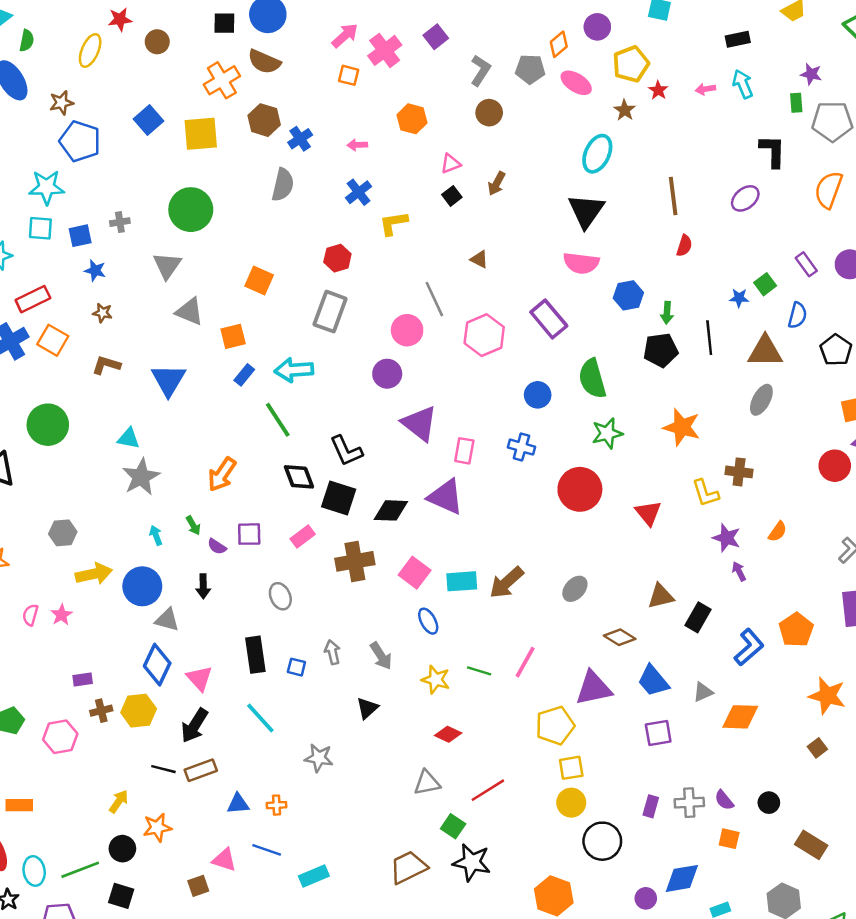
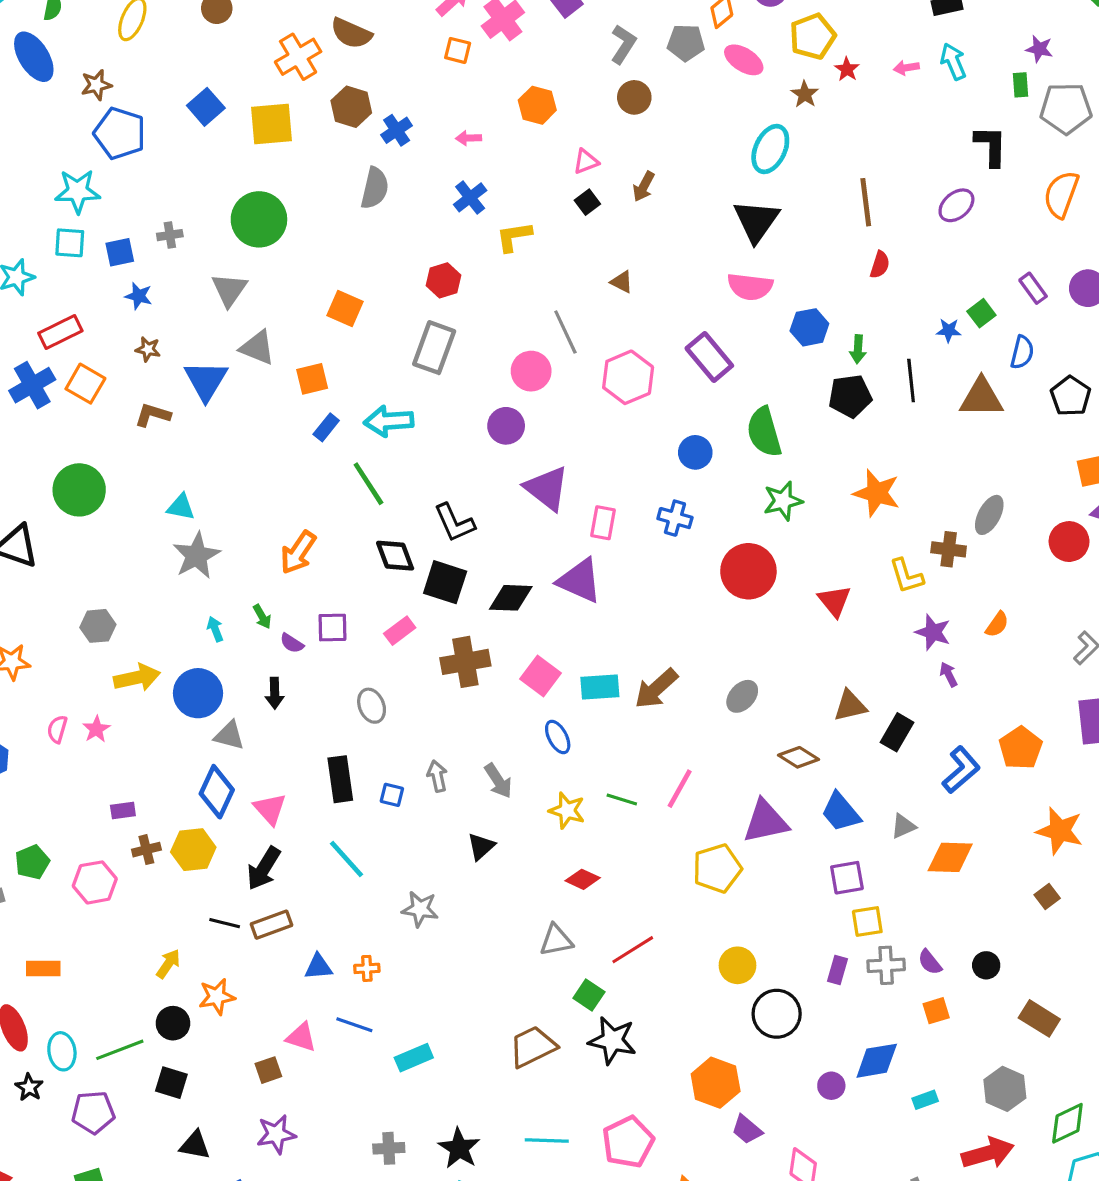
blue triangle: (168, 380) -> (206, 380), moved
gray ellipse: (761, 400) -> (989, 515), moved
yellow square: (571, 768) -> (867, 922), moved
orange square: (729, 839) -> (936, 1011), turned -30

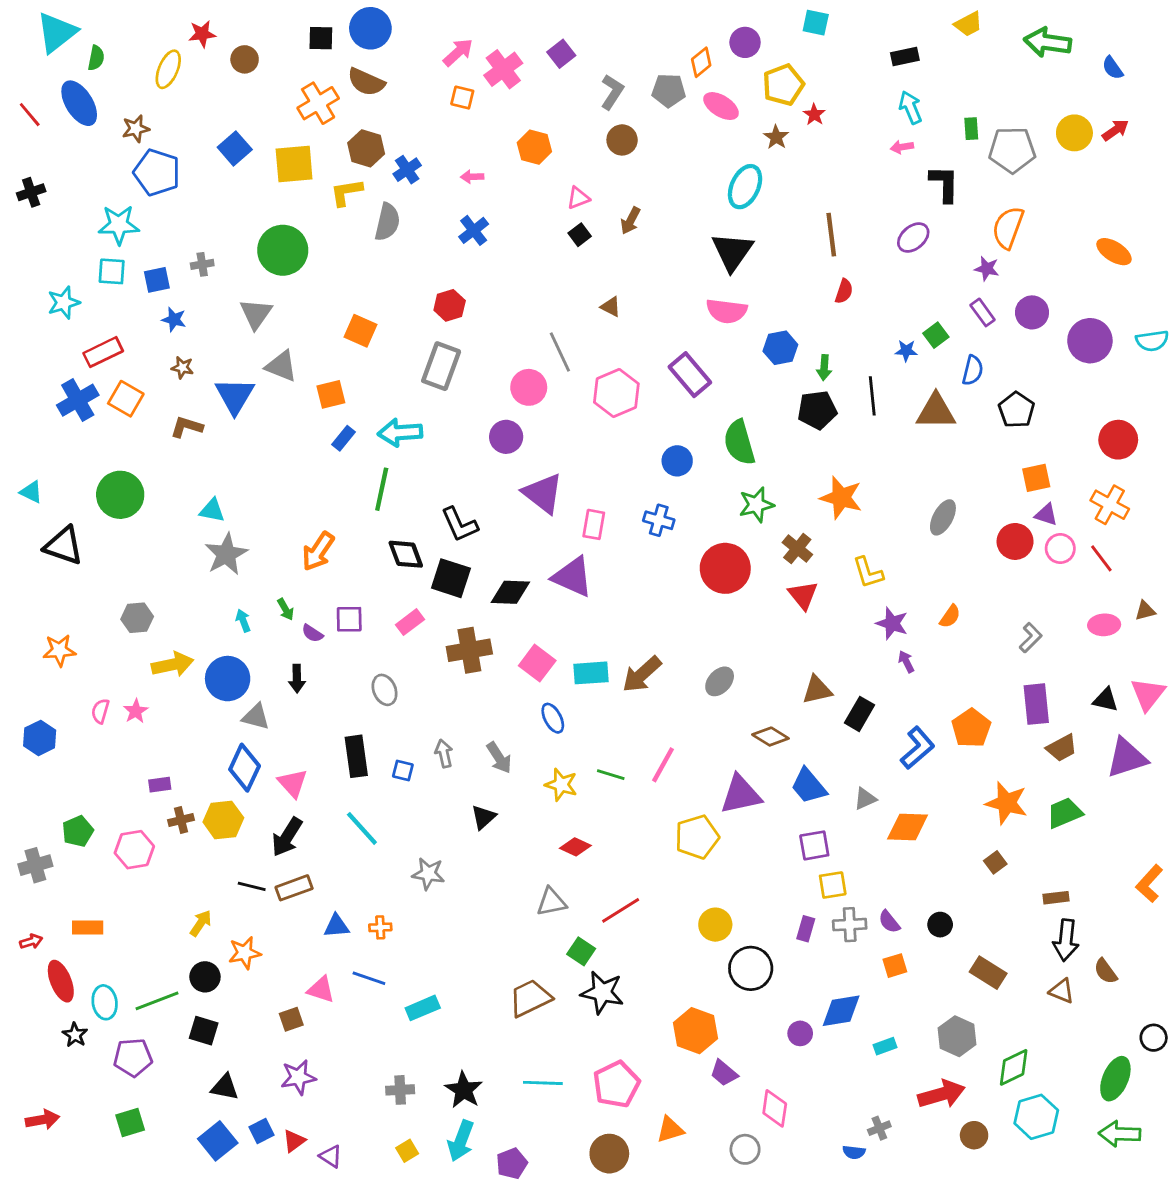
purple star: (1039, 49) -> (987, 269), moved
pink arrow: (906, 68) -> (902, 147), moved
yellow L-shape: (514, 237) -> (346, 192), moved
green line: (368, 484) -> (382, 489), turned 45
brown cross: (949, 549) -> (797, 549), moved, turned 32

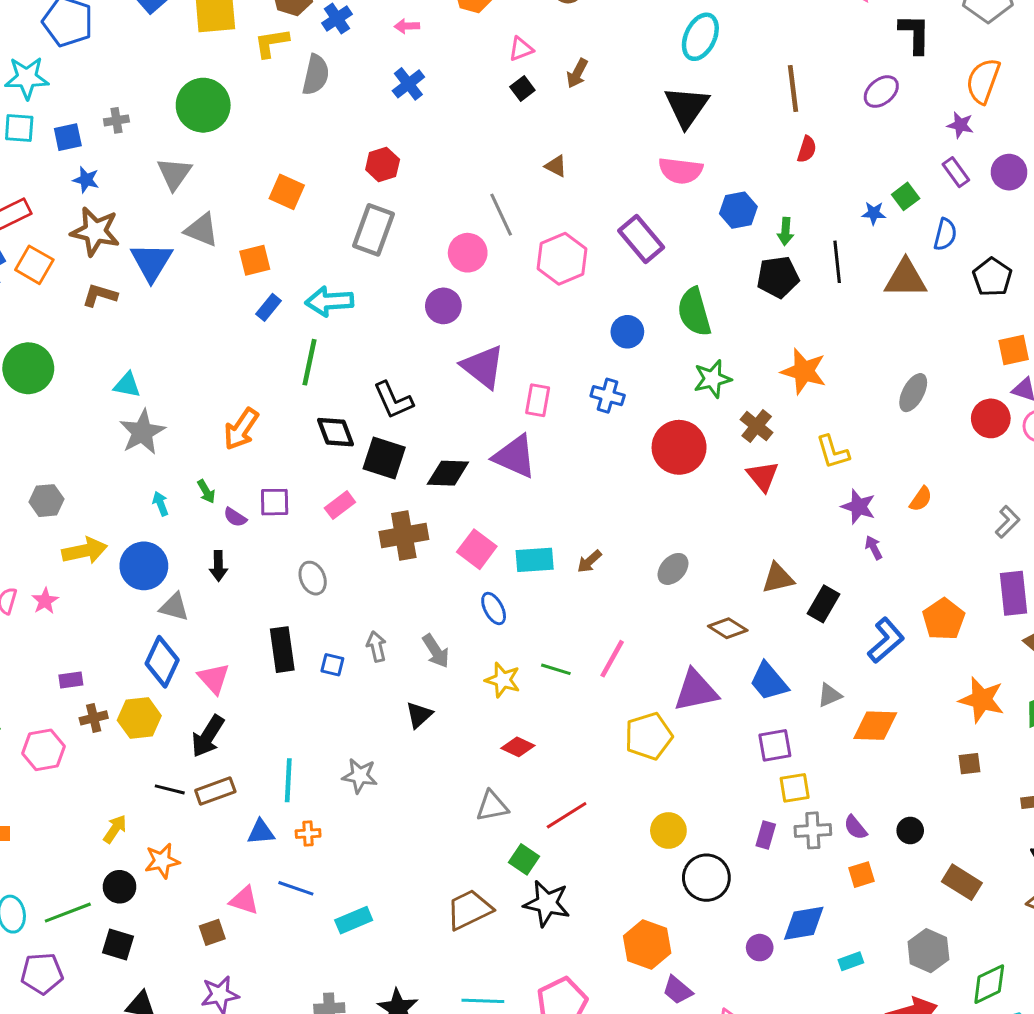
brown star: (182, 368) -> (95, 231), size x2.0
brown arrow: (642, 674) -> (589, 561), size x0.6
cyan line: (362, 828) -> (288, 780), moved, turned 45
brown square: (995, 862) -> (969, 764), turned 30

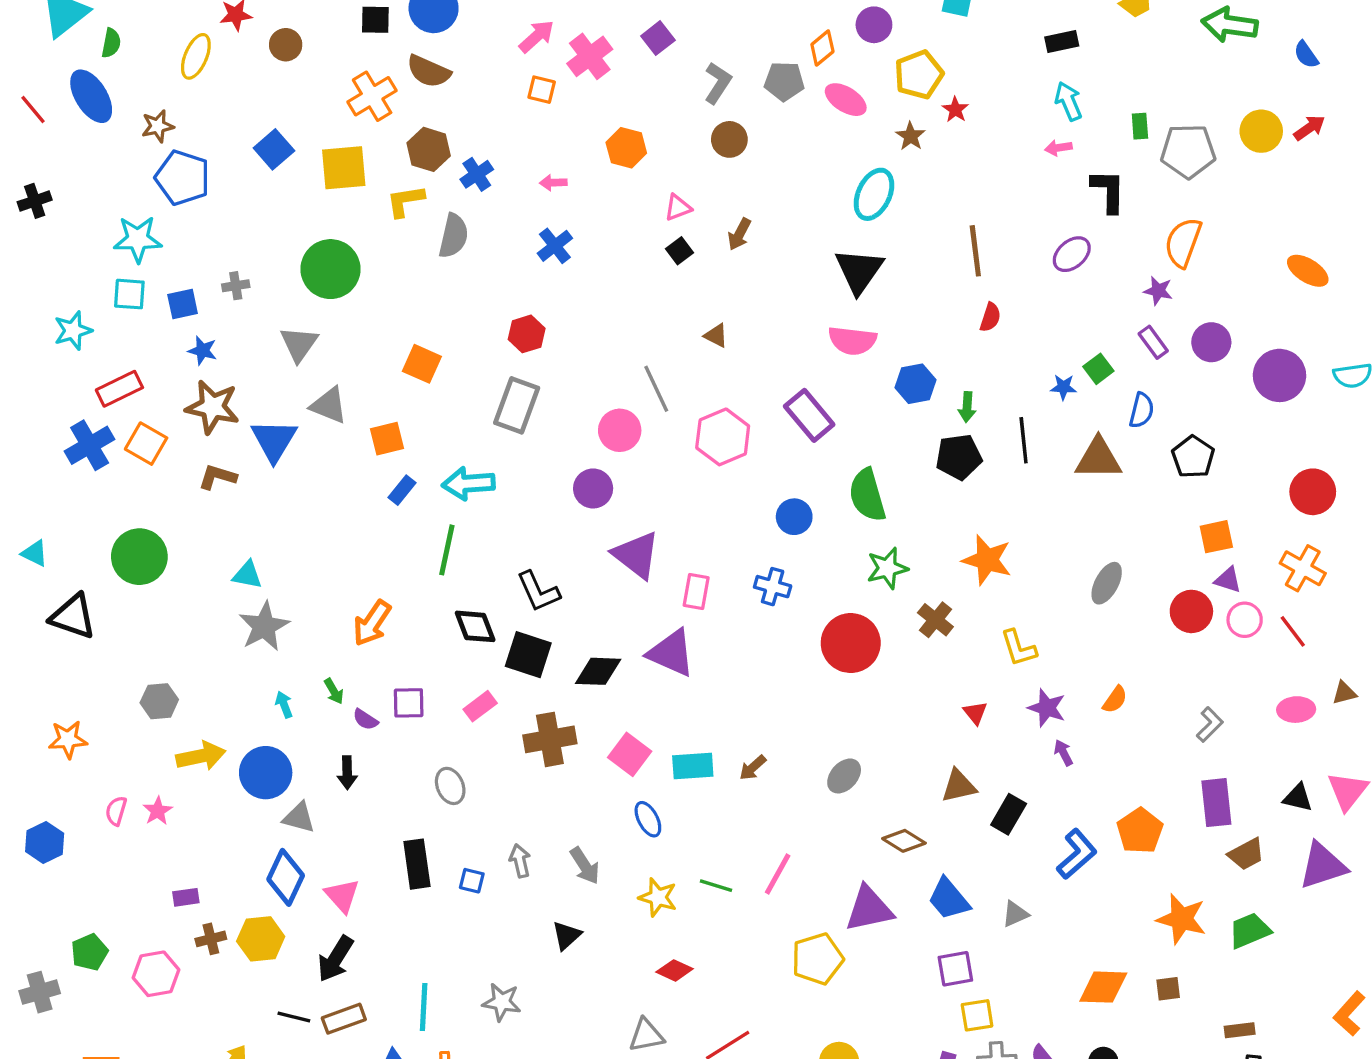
red triangle: (763, 476) -> (975, 713), moved, size x0.7
orange diamond: (875, 726) -> (1103, 987), moved

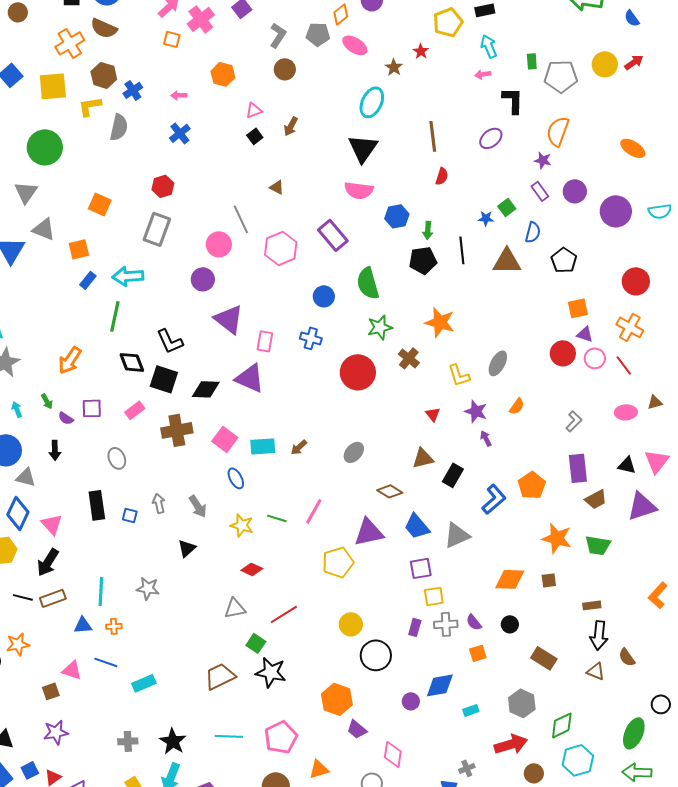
yellow pentagon: (919, 75) -> (448, 22), moved
gray ellipse: (1107, 583) -> (498, 363), moved
gray triangle: (1015, 914) -> (457, 535), size x1.6
green trapezoid: (1250, 931) -> (598, 545), turned -148

